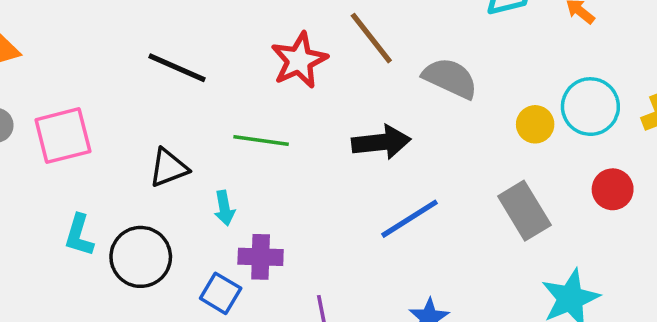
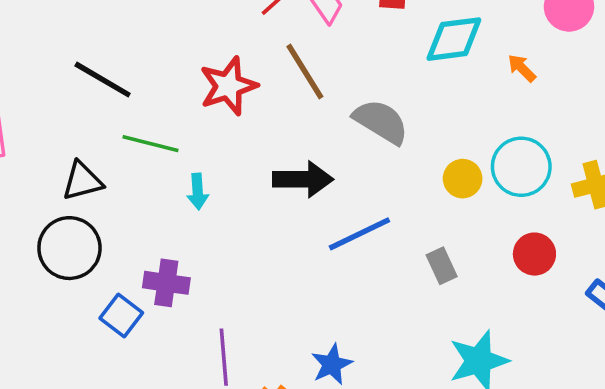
green line: (261, 141) -> (150, 144), moved
cyan arrow: (224, 208) -> (198, 192), moved
gray rectangle: (524, 211) -> (442, 266), size x0.6
blue line: (409, 219) -> (359, 234), moved
black circle: (141, 257) -> (69, 248), moved

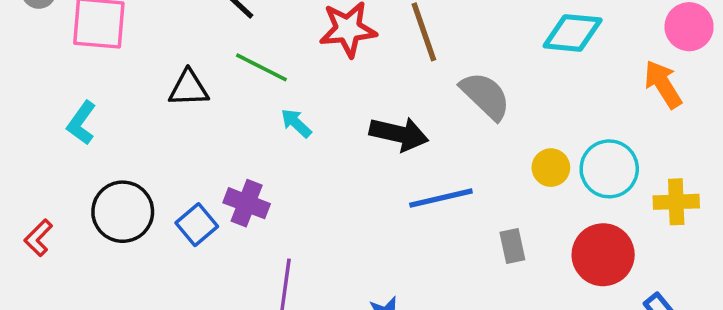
orange arrow: (522, 68) -> (663, 84), moved, size x1.6
cyan arrow: (198, 192) -> (296, 123), turned 124
black circle: (69, 248) -> (123, 212), moved
red circle: (534, 254) -> (603, 255), size x1.5

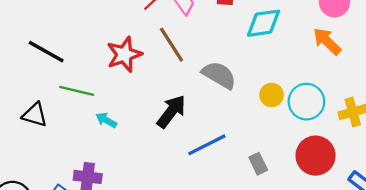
black triangle: (189, 88) -> (35, 115), turned 32
black arrow: (399, 134) -> (171, 111), turned -52
yellow circle: (551, 168) -> (272, 95), moved

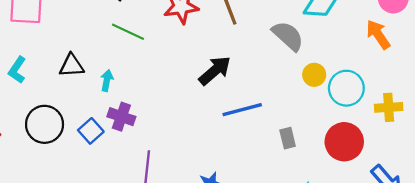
gray semicircle: (219, 75) -> (288, 36), moved
black triangle: (35, 115) -> (72, 66), moved, turned -32
cyan arrow: (106, 120) -> (107, 80), moved, turned 60

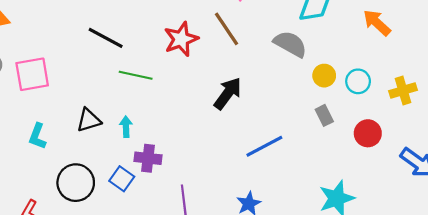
cyan circle: (346, 88) -> (358, 81), size x0.7
blue line: (242, 110) -> (264, 146), moved
gray rectangle: (288, 138) -> (324, 115), moved
red circle: (344, 142) -> (368, 133), size x0.7

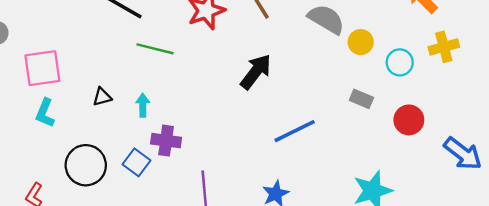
pink square: (32, 74) -> (42, 68), moved
yellow circle: (324, 76) -> (361, 42), moved
yellow cross: (403, 91) -> (444, 47), moved
gray rectangle: (324, 115) -> (361, 99), turned -42
black triangle: (89, 120) -> (102, 97), size x0.7

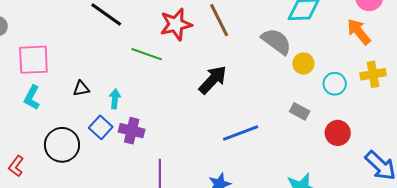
green line: (155, 49) -> (147, 54), moved
blue square: (137, 162) -> (101, 127), moved

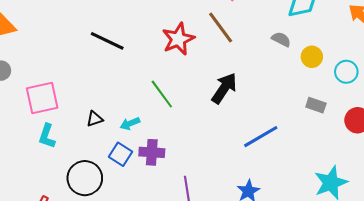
gray semicircle: (276, 41) -> (281, 39), size x0.6
green line: (147, 54) -> (162, 94), moved, turned 44
cyan arrow: (115, 99) -> (130, 124), turned -108

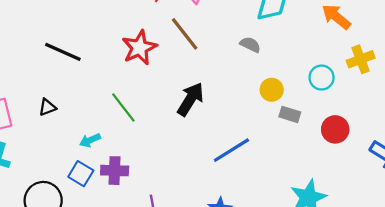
yellow circle: (312, 57) -> (272, 90), moved
black triangle: (95, 119) -> (47, 107), moved

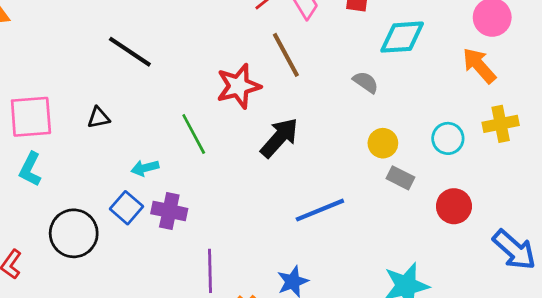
red star: (139, 48) -> (239, 86), moved

